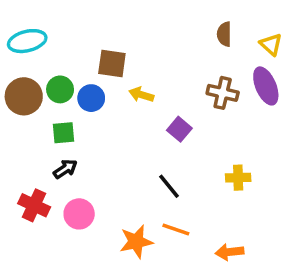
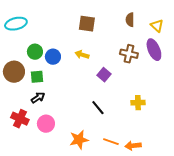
brown square: (112, 64) -> (87, 24), moved
brown circle: (24, 96) -> (14, 72), moved
orange line: (176, 229) -> (111, 142), moved

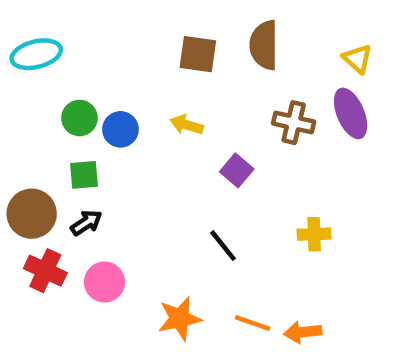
brown semicircle: (130, 20) -> (264, 45), moved, size x1.5
brown circle: (14, 72) -> (32, 214), moved

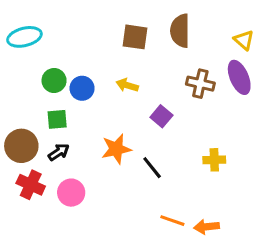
orange star: (180, 318) -> (116, 149), moved

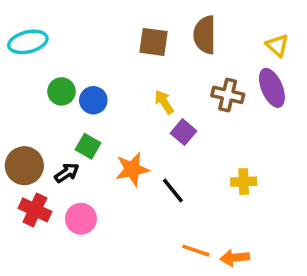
yellow arrow: (127, 85) -> (164, 102), moved, turned 40
green square: (57, 119) -> (88, 146), moved, turned 35

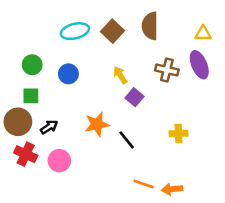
cyan ellipse: (28, 42) -> (75, 31), moved
brown square: (153, 42) -> (112, 31), turned 35
yellow triangle: (277, 45) -> (203, 34), turned -42
green circle: (61, 91) -> (32, 65), moved
green square: (88, 146) -> (31, 96), moved, turned -30

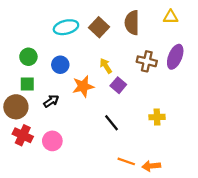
yellow triangle: (203, 34) -> (171, 17), moved
purple ellipse: (199, 65) -> (175, 57), turned 45
orange star: (97, 124) -> (83, 86), moved
black arrow: (49, 127) -> (51, 101), moved

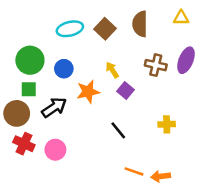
green circle: (28, 57) -> (30, 60), size x1.5
black arrow: (51, 101) -> (54, 107), size x1.5

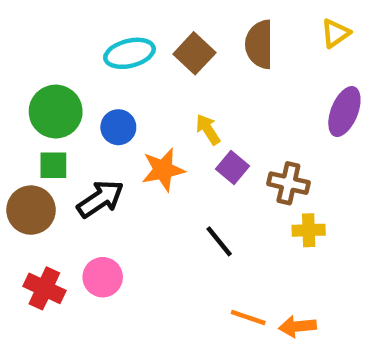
yellow triangle: (181, 18) -> (335, 33), turned -35
brown cross: (156, 65) -> (288, 183), moved
red cross: (24, 144) -> (44, 288), moved

